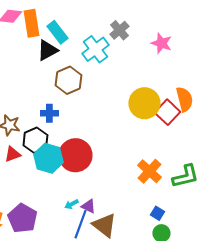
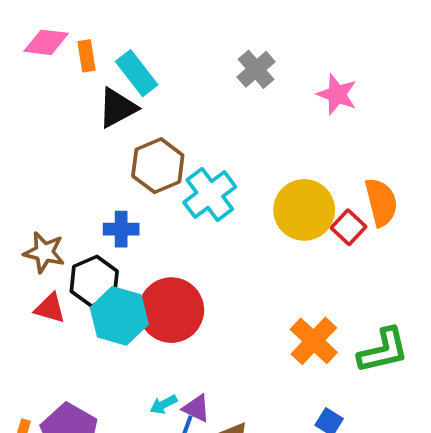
orange rectangle: (31, 23) -> (87, 56), size x0.6
cyan cross: (95, 49) -> (210, 195), moved
red square: (167, 112) -> (348, 227), size x0.7
red triangle: (12, 154) -> (50, 308), turned 36

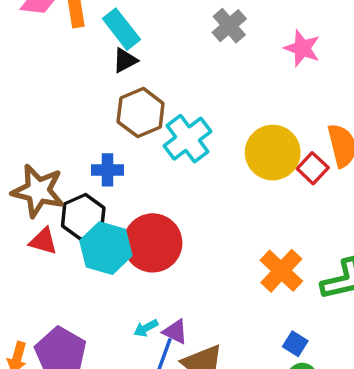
black triangle: (117, 108) -> (125, 60), moved, size x0.7
brown star: (44, 252) -> (38, 191), size x1.4

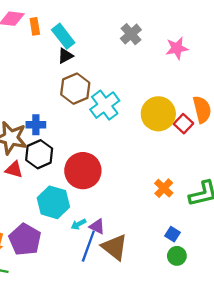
pink star: (302, 48) -> (177, 48), turned -30
blue cross: (108, 170) -> (36, 125), moved
cyan hexagon: (106, 248) -> (53, 202), moved
orange cross: (281, 271) -> (164, 188), size x0.7

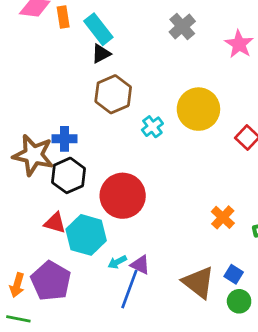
pink star: (177, 48) -> (239, 44), turned -30
cyan cross: (105, 105) -> (152, 127), moved, size x0.6
yellow circle: (158, 114) -> (198, 109), moved
red triangle: (14, 170) -> (55, 223), moved
brown triangle: (115, 247) -> (198, 282), moved

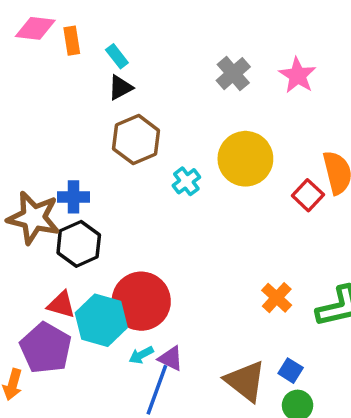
gray cross: (182, 27) -> (233, 74), moved
cyan rectangle: (98, 29) -> (117, 56), size x0.6
red circle: (123, 196) -> (141, 301), moved
purple pentagon: (51, 281) -> (46, 348), moved

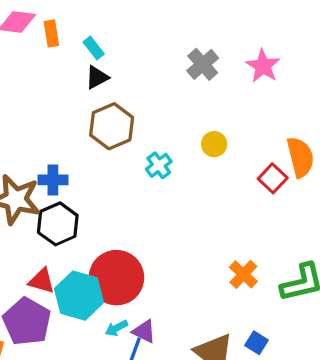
yellow circle: (245, 159) -> (214, 144), size x0.5

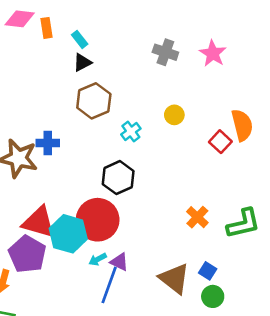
gray cross: (203, 64) -> (165, 52), turned -30
black hexagon: (58, 224) -> (118, 178), moved
red triangle: (42, 281) -> (39, 222), size x1.6

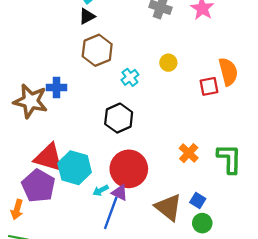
red square: (220, 142) -> (209, 86), turned 36
red circle: (98, 220) -> (129, 169), moved
green L-shape: (243, 224) -> (229, 159), turned -76

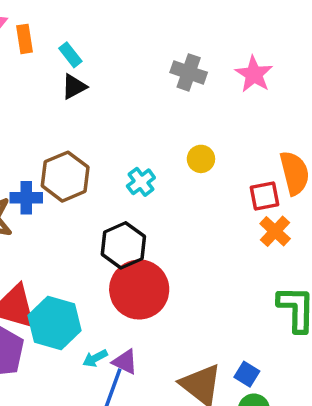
brown hexagon: (97, 50) -> (65, 177), moved
orange cross: (189, 153) -> (275, 231), moved
red circle: (129, 169) -> (139, 289), moved

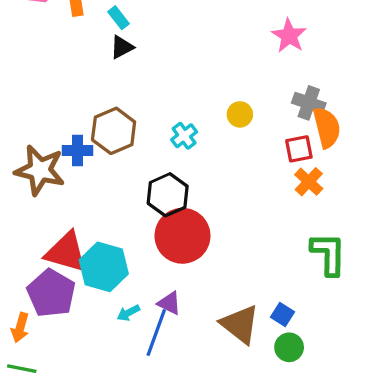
gray cross: (189, 72) -> (309, 103), moved
cyan arrow: (95, 358) -> (128, 313), moved

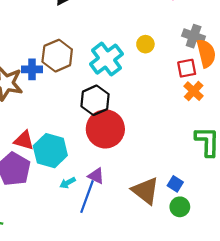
cyan cross: (184, 136) -> (106, 59), size x1.8
red triangle: (66, 252) -> (24, 140), size x0.7

